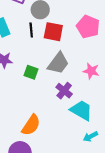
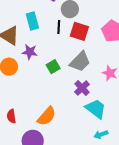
green square: (31, 72) -> (53, 67), turned 32

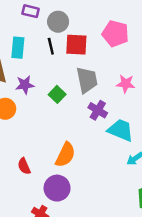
cyan rectangle: (32, 21) -> (18, 48), turned 36
gray trapezoid: (80, 62) -> (87, 80), turned -40

